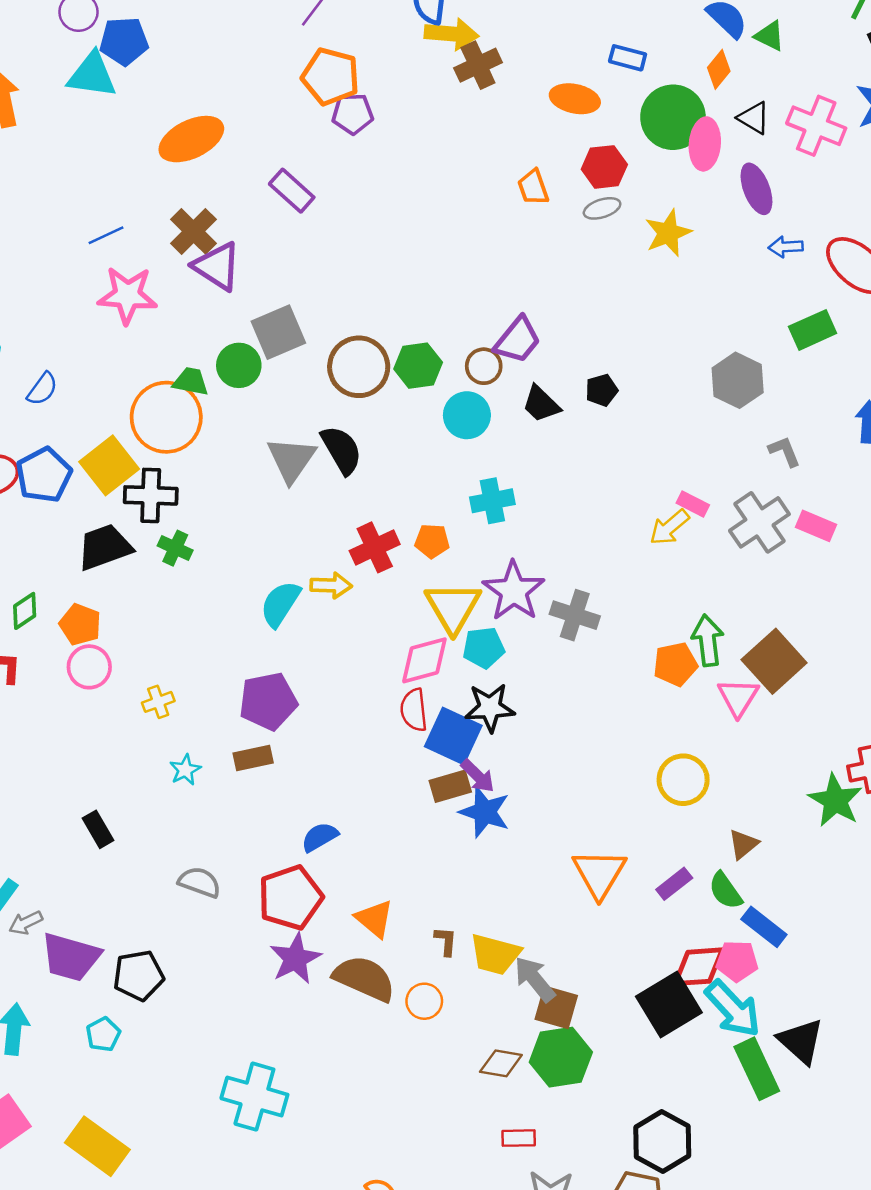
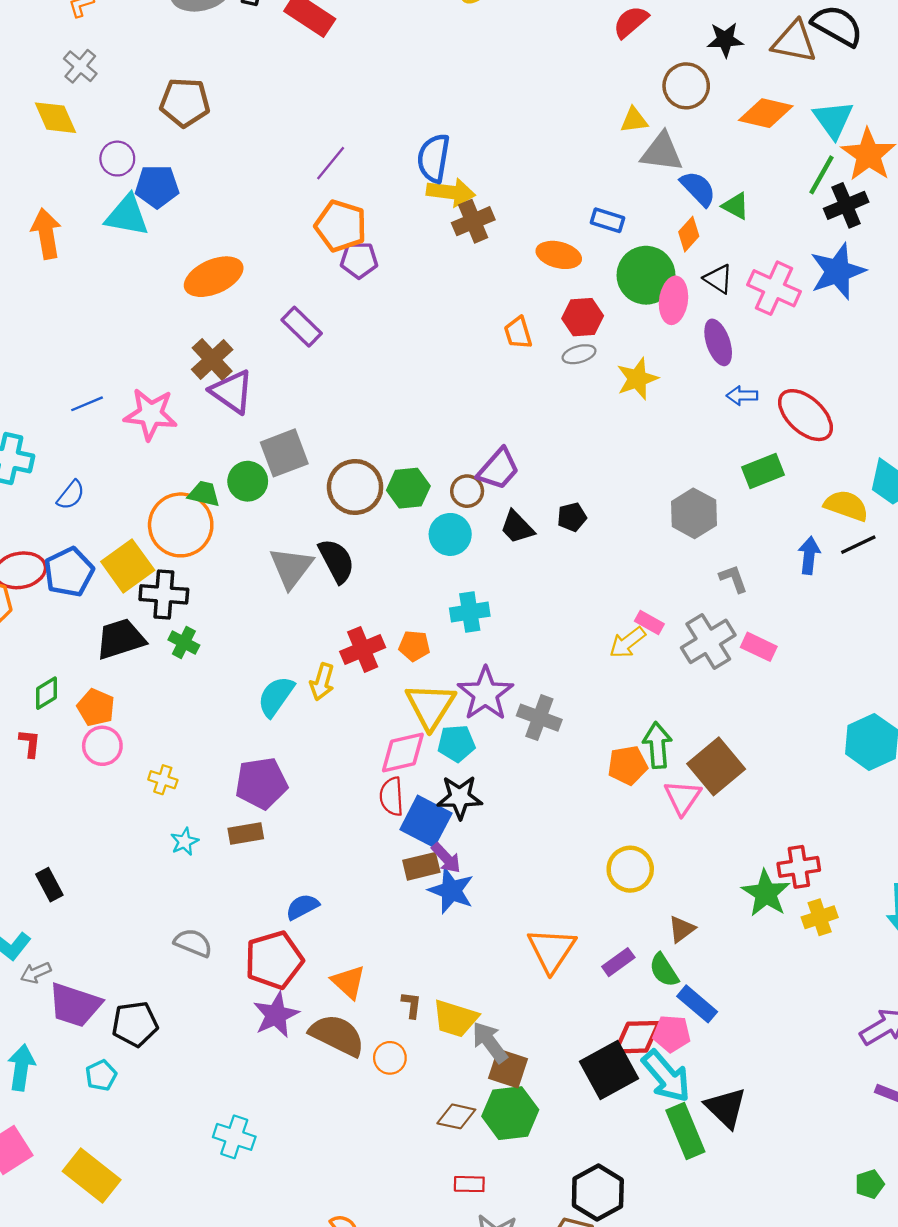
blue line: (106, 235) -> (87, 404), moved
yellow arrow: (331, 585) -> (322, 682), turned 102
yellow cross: (158, 702) -> (163, 780), turned 36
black rectangle: (98, 829) -> (49, 885), moved
cyan cross: (254, 1097) -> (234, 1137), size x0.7

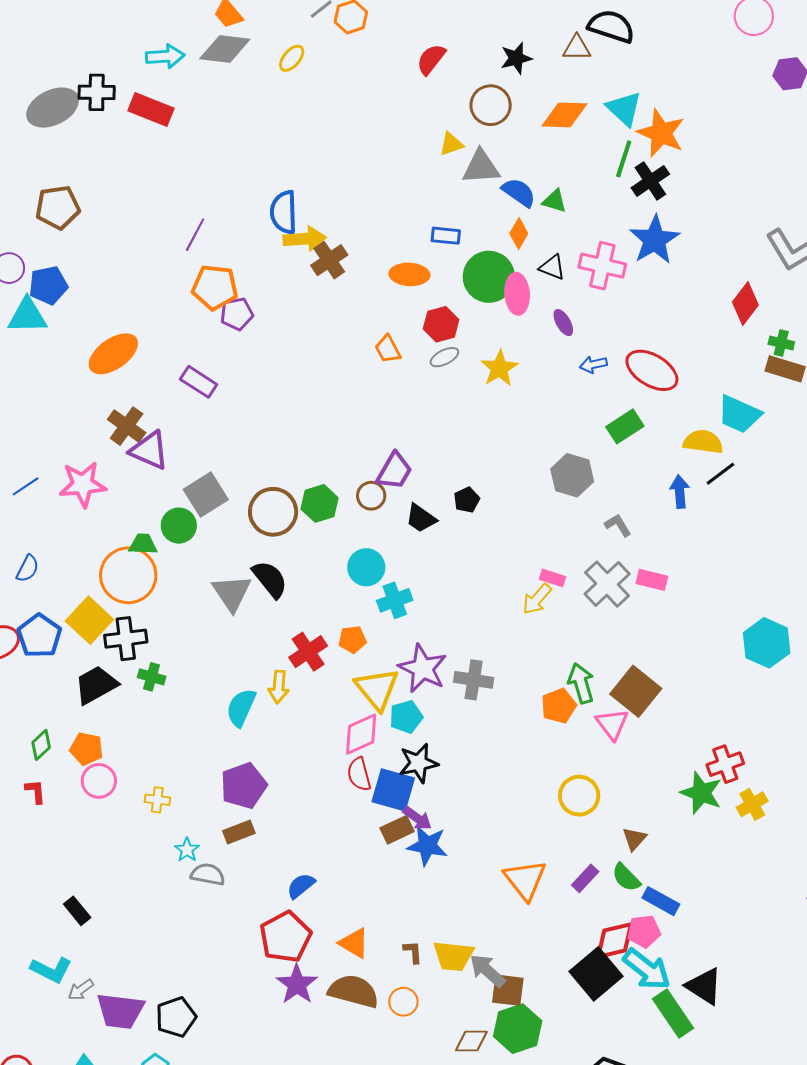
brown triangle: (794, 42) -> (577, 48), size x0.7
purple ellipse: (718, 342) -> (563, 323), size x0.7
cyan circle: (450, 534) -> (366, 567), moved
gray semicircle: (193, 943) -> (208, 874), moved

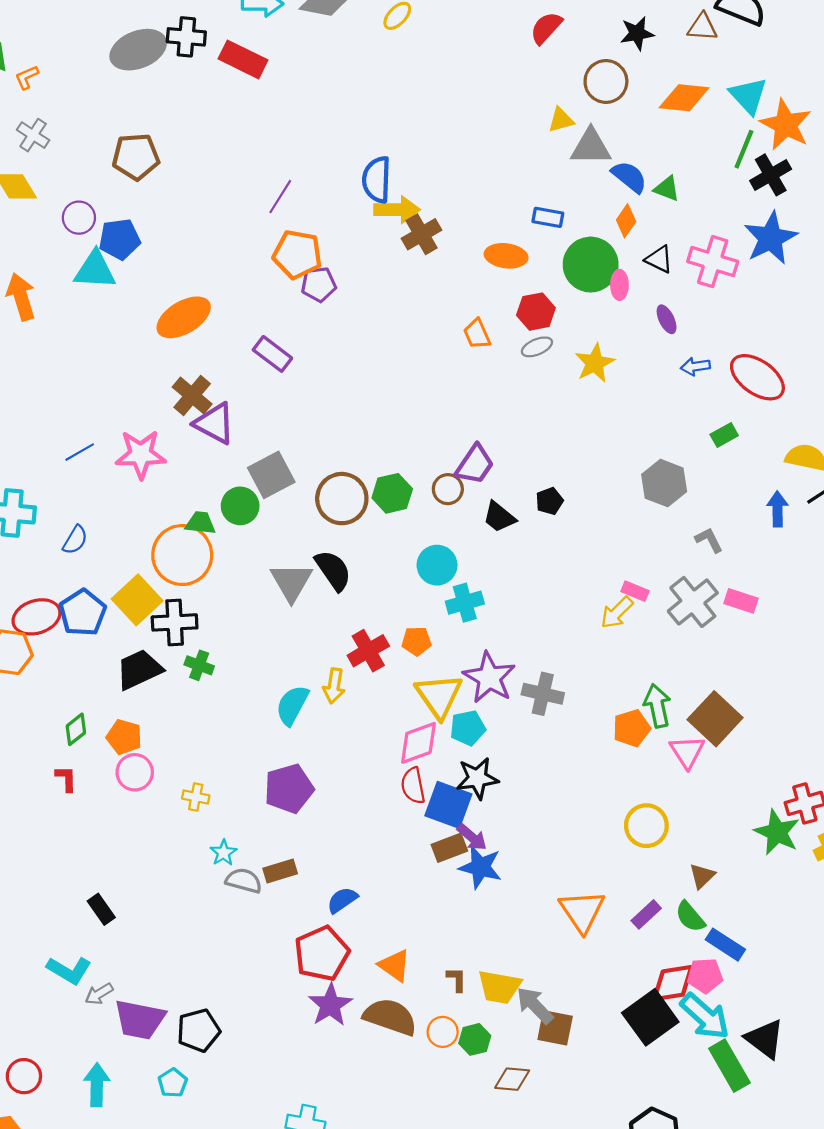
pink ellipse: (517, 294) -> (619, 285), size x0.7
green rectangle: (625, 426) -> (724, 435), size x0.7
brown rectangle: (239, 832) -> (280, 871), moved
green hexagon: (518, 1029) -> (475, 1039), moved, size x0.6

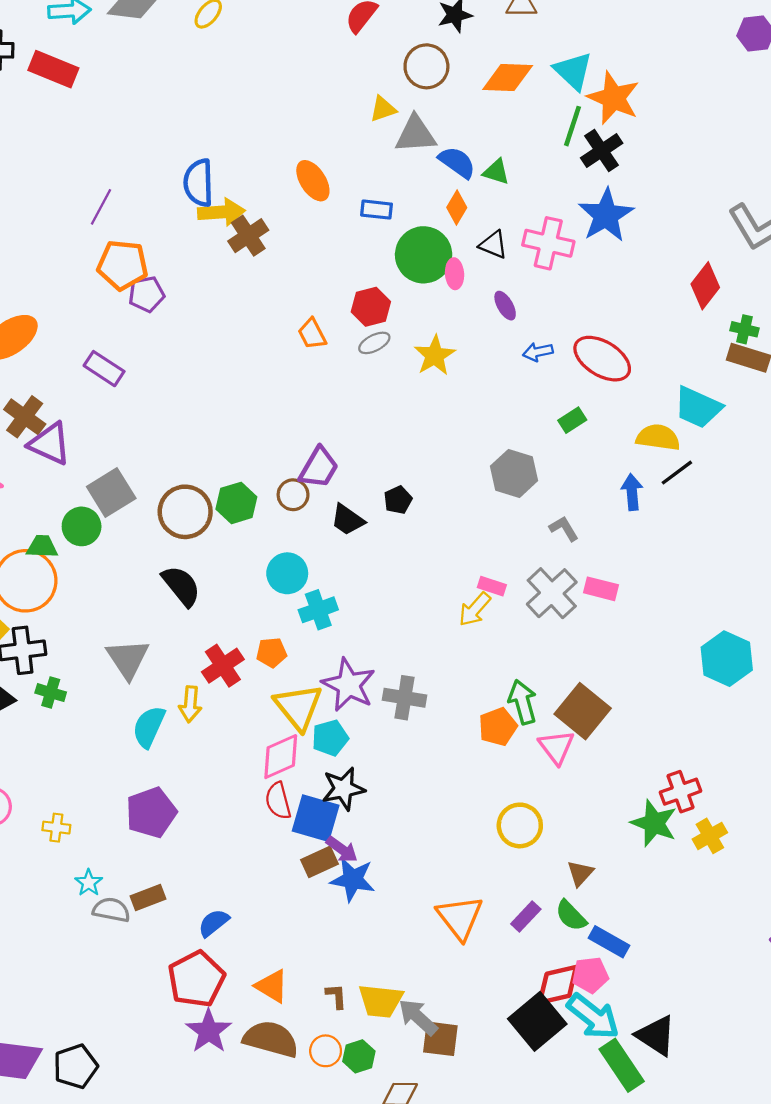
orange ellipse: (506, 256) -> (313, 181), moved, turned 54
gray triangle: (291, 582) -> (128, 659), moved

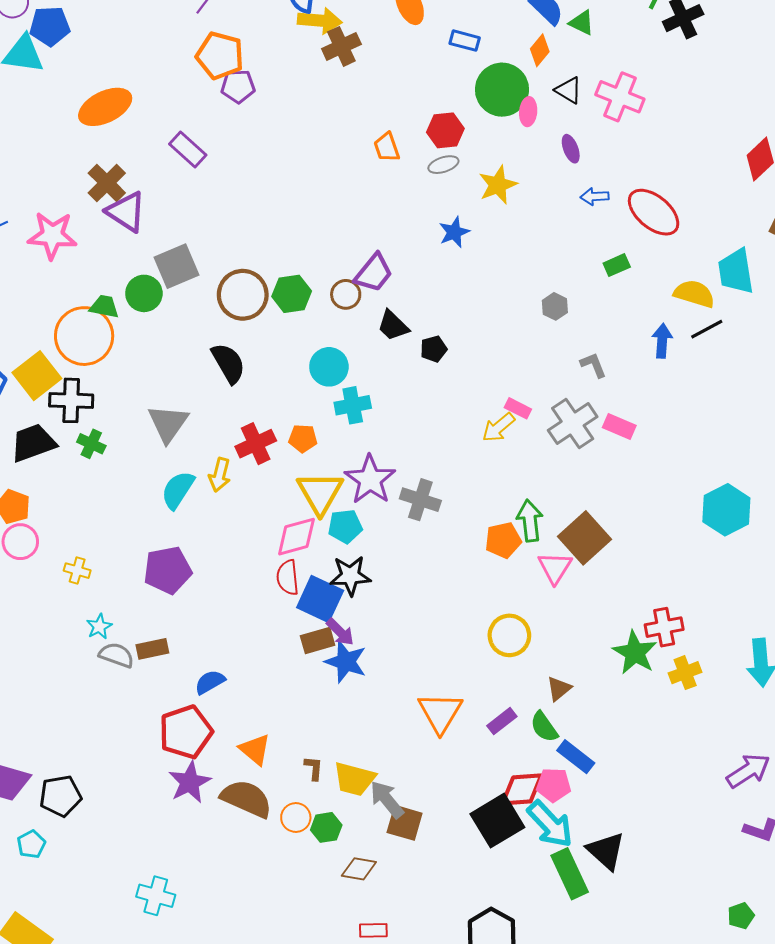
blue star: (606, 215) -> (454, 232), moved, size x0.6
cyan trapezoid: (698, 407) -> (736, 271), turned 48
gray hexagon: (514, 473) -> (555, 306), size x0.6
black pentagon: (398, 500) -> (434, 349), moved

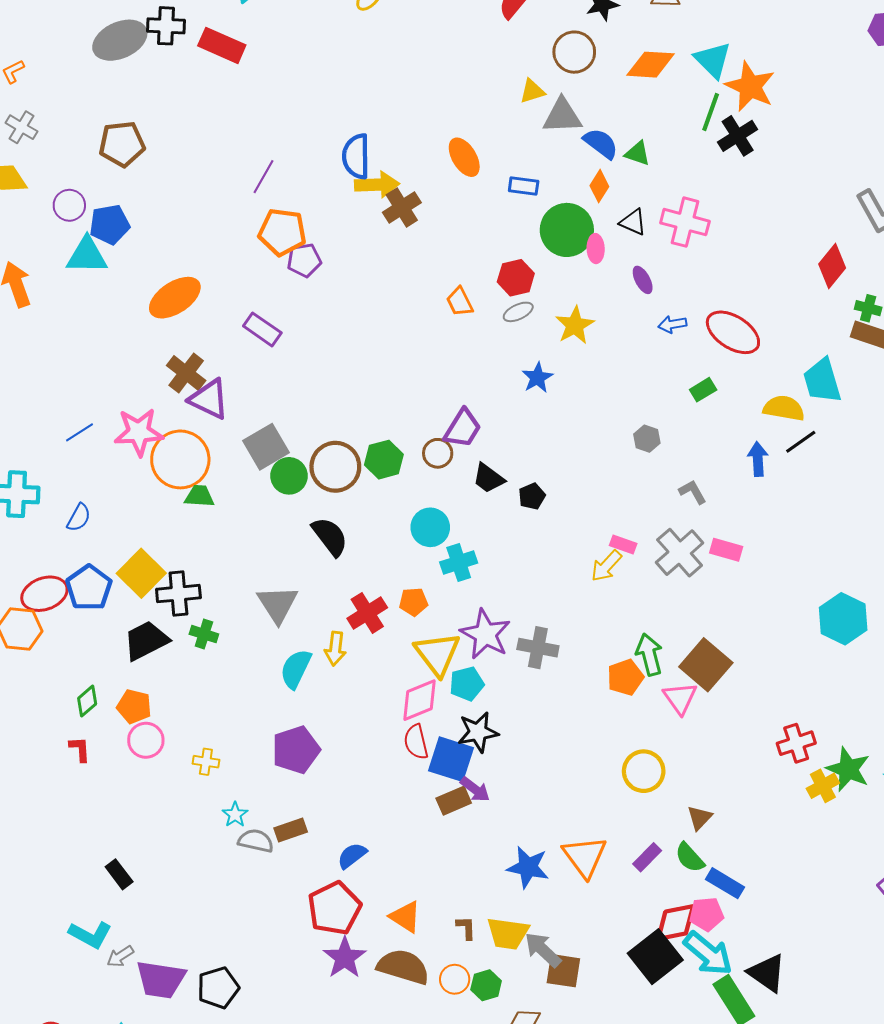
green circle: (144, 293) -> (289, 476), moved
orange circle: (84, 336) -> (180, 459), moved
green star: (635, 653) -> (848, 769), moved
blue star: (346, 662) -> (528, 867), moved

